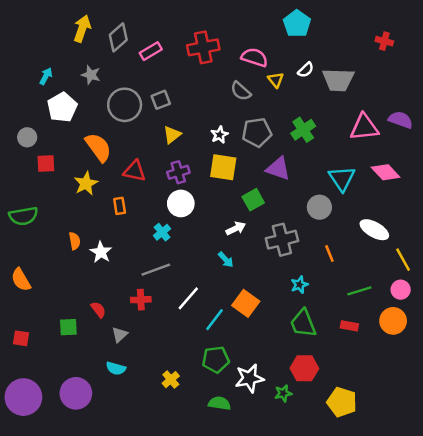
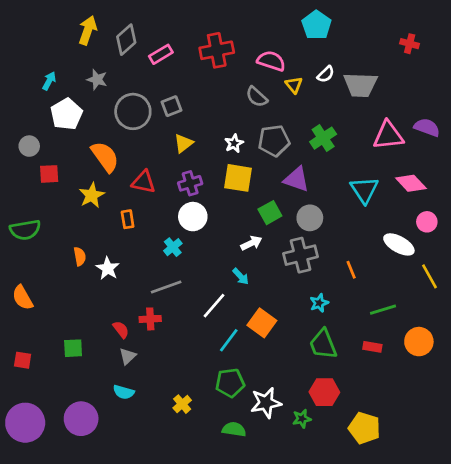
gray circle: (319, 207) -> (310, 218), moved
pink circle: (401, 290) -> (427, 222), moved
white line: (188, 298) -> (214, 306), moved
red semicircle: (98, 310) -> (121, 330), moved

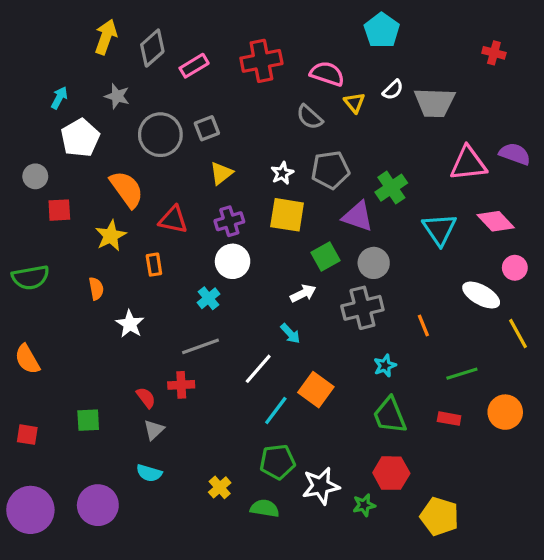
green cross: (323, 138) -> (391, 188), moved
orange semicircle: (80, 256) -> (96, 289), moved
green semicircle: (234, 429) -> (265, 508), moved

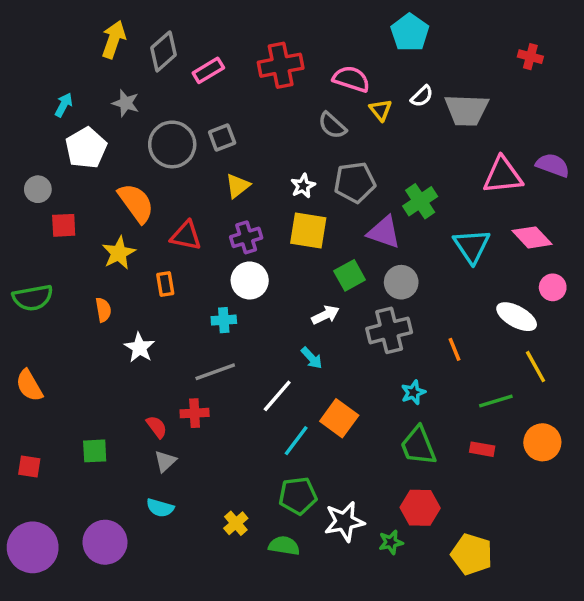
cyan cross: (208, 298) -> (224, 320), turned 35
yellow line: (518, 334) -> (535, 367), moved

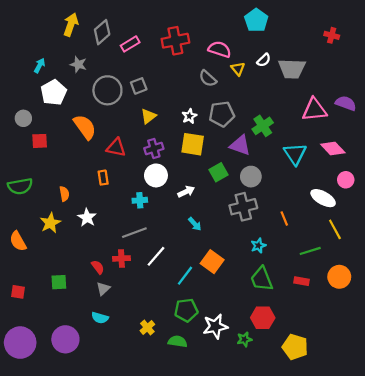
yellow star: (119, 253) -> (50, 223), moved
white arrow: (325, 315) -> (186, 192), moved
white line: (277, 396) -> (156, 256), moved

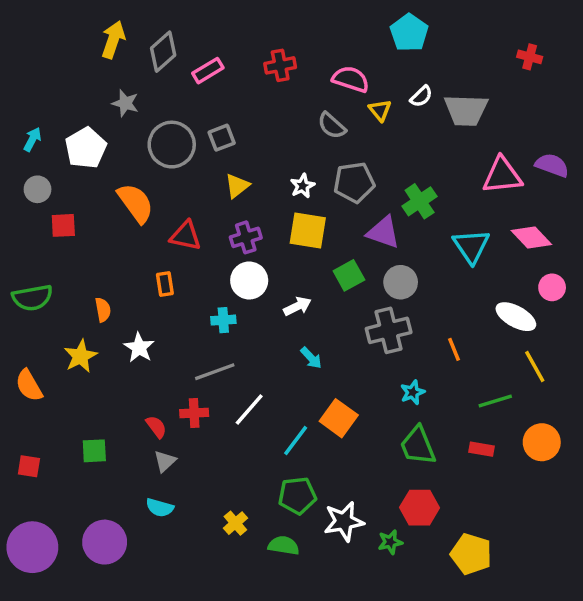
red cross: (175, 41) -> (280, 65), size x0.7
cyan arrow: (40, 65) -> (32, 139), moved

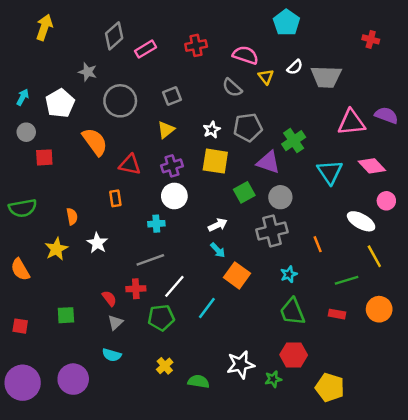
yellow arrow: (113, 40) -> (44, 27), moved
gray square: (222, 138) -> (172, 96), moved
white arrow: (297, 306) -> (218, 225), moved
orange square: (339, 418) -> (237, 275), moved
green pentagon: (297, 496) -> (161, 318), moved

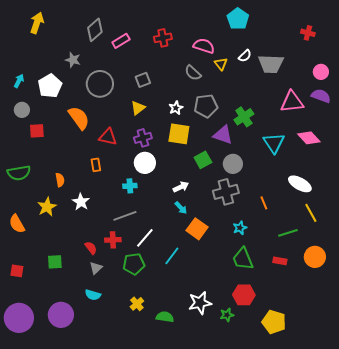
pink circle: (386, 201) -> (321, 72), moved

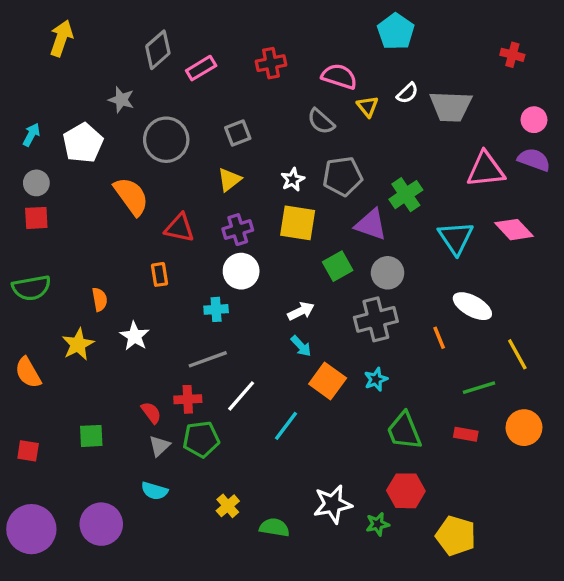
red square: (37, 131) -> (36, 218), moved
white ellipse: (300, 184) -> (472, 306), moved
cyan star: (240, 228) -> (376, 379), moved
green pentagon: (134, 264) -> (201, 439), moved

